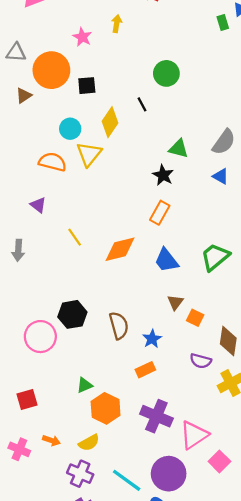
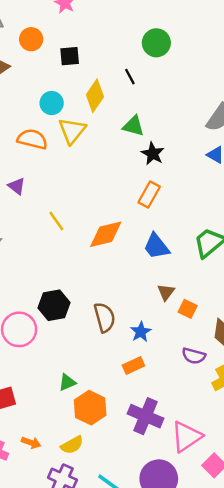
orange circle: (51, 70) -> (31, 39), size x0.6
green triangle: (179, 149) -> (133, 126), moved

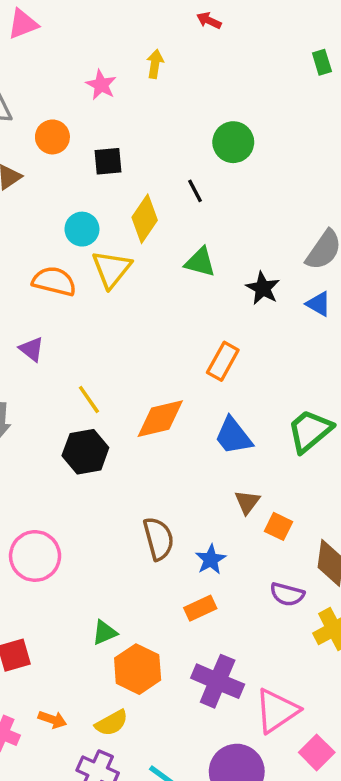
black star: (153, 154) -> (263, 288), moved
black hexagon: (54, 305) -> (85, 452), moved

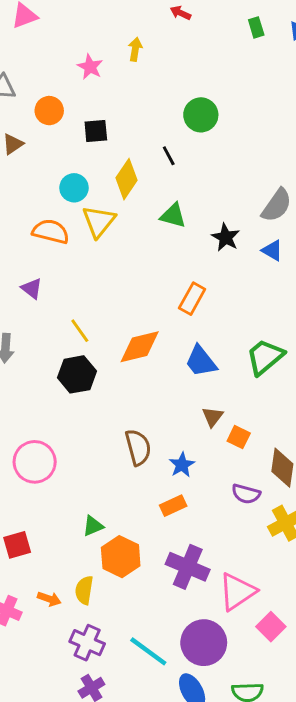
green rectangle: (322, 62) -> (256, 27), moved
yellow semicircle: (112, 723) -> (84, 590), moved, turned 128

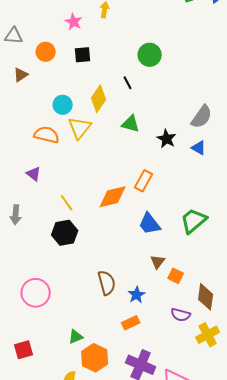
black square: (96, 131) -> (83, 55), moved
orange diamond: (140, 347) -> (113, 197), moved

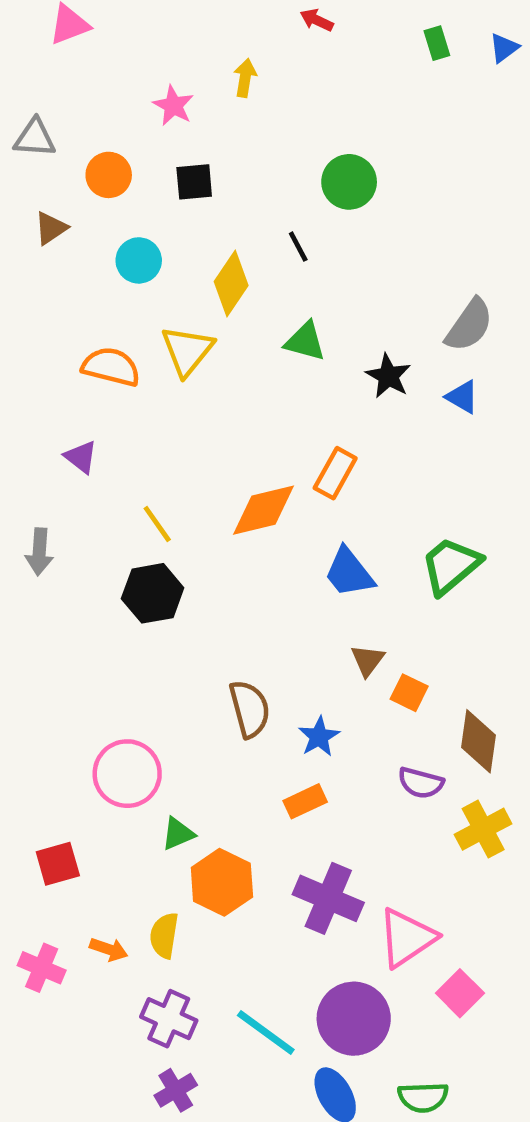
cyan circle: (63, 105) -> (139, 260), moved
pink circle: (36, 293) -> (127, 774), moved

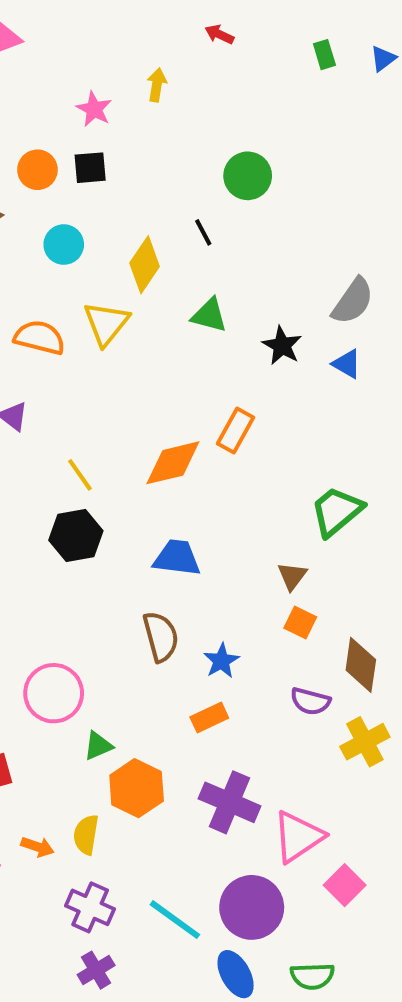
black square: (194, 182) -> (90, 168), moved
blue trapezoid: (349, 573) -> (177, 558), moved, turned 135
brown triangle: (368, 660) -> (292, 576), moved

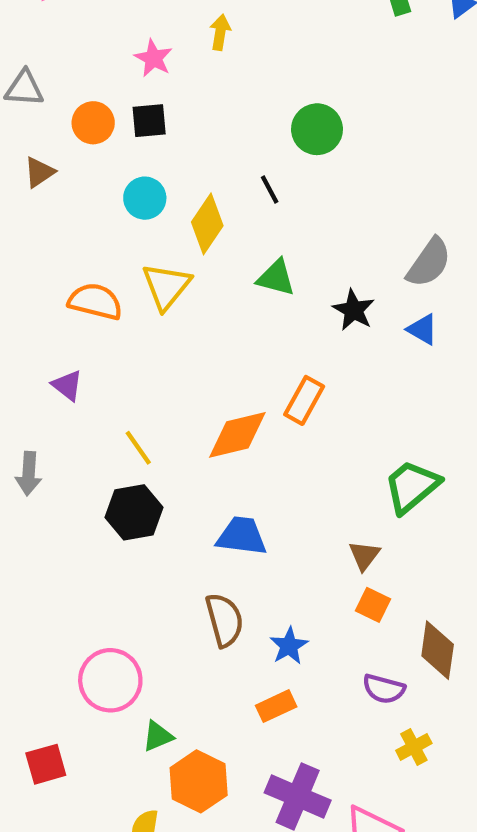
cyan circle: (64, 245) -> (145, 198), moved
yellow cross: (365, 742) -> (414, 747), moved, size x0.7

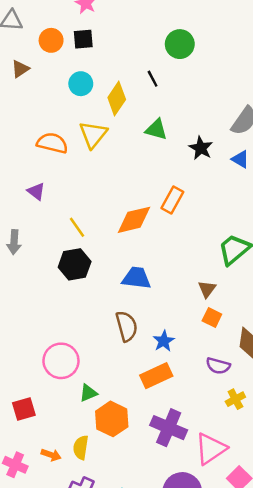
orange rectangle: (276, 706) -> (156, 376), size x1.4

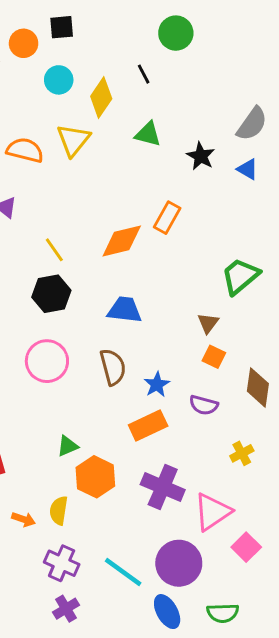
orange circle: (51, 40) -> (24, 43), moved
pink circle: (61, 361) -> (47, 361), moved
purple semicircle: (218, 366) -> (204, 405), moved

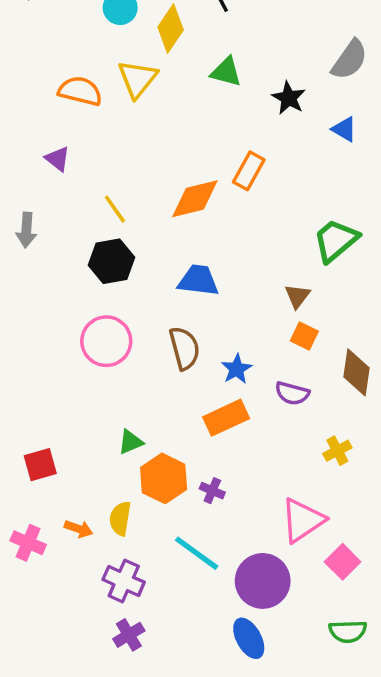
blue triangle: (248, 169) -> (344, 129), moved
purple cross: (163, 487) -> (212, 491), moved, size x0.5
cyan line: (123, 572) -> (197, 553), moved
green semicircle: (223, 613) -> (348, 631), moved

